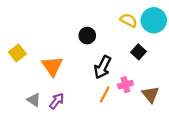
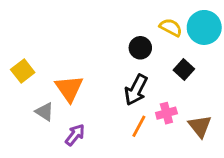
black circle: (87, 36) -> (140, 48), moved
gray triangle: (34, 100) -> (44, 112), moved

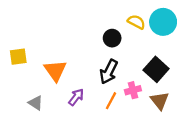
black square: (184, 70) -> (156, 69), moved, size x1.5
yellow square: (23, 71) -> (18, 57), turned 30
gray triangle: (44, 112) -> (36, 103), moved
purple arrow: (75, 135) -> (76, 97), moved

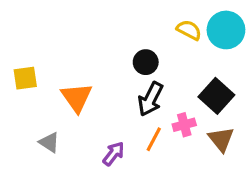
black circle: (112, 38) -> (146, 62), moved
purple arrow: (76, 97) -> (114, 154), moved

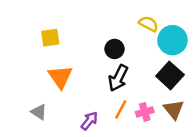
cyan circle: (226, 30) -> (172, 40), moved
yellow square: (25, 78) -> (50, 38), moved
pink cross: (184, 125) -> (145, 112), moved

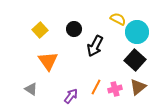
yellow square: (50, 38) -> (40, 30), turned -35
black circle: (115, 49) -> (74, 29), moved
black arrow: (118, 78) -> (95, 46), moved
brown triangle: (174, 109) -> (138, 87), turned 30

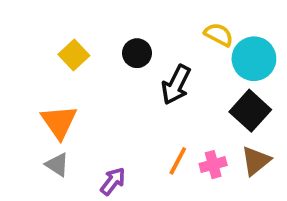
orange triangle: (48, 61) -> (59, 122), moved
purple arrow: (71, 96) -> (113, 181), moved

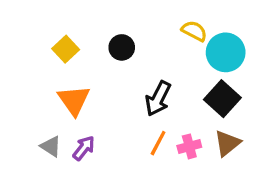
black arrow: (176, 85) -> (158, 99), moved
orange triangle: (59, 122) -> (74, 100), moved
purple arrow: (113, 181) -> (84, 148), moved

